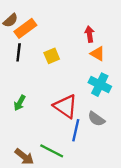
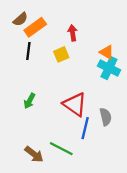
red arrow: (90, 34) -> (73, 33), moved
cyan cross: (100, 85) -> (109, 68), moved
gray semicircle: (96, 119) -> (106, 117), turned -138

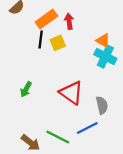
orange rectangle: (35, 27) -> (46, 19), moved
black line: (28, 51) -> (41, 39), moved
blue line: (85, 128) -> (87, 128), moved, turned 50

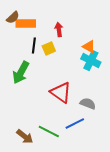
orange rectangle: (46, 19) -> (26, 24), moved, turned 36
green arrow: (26, 89) -> (21, 72), moved, size x1.6
gray semicircle: (102, 105) -> (88, 104), turned -56

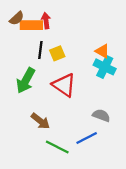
red arrow: (59, 30) -> (46, 21), moved
red triangle: (61, 92) -> (64, 85), moved
brown arrow: (25, 136) -> (40, 121), moved

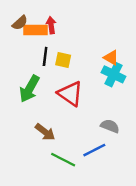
yellow square: (57, 53) -> (63, 60), turned 35

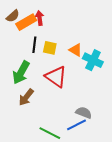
orange rectangle: (35, 30) -> (26, 22), turned -30
orange triangle: (111, 58) -> (75, 50), moved
gray semicircle: (110, 126) -> (84, 113), moved
brown arrow: (45, 132) -> (26, 97), moved, turned 90

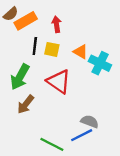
red arrow: (40, 18) -> (56, 24), moved

